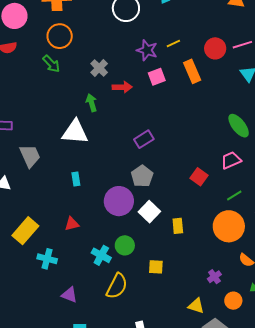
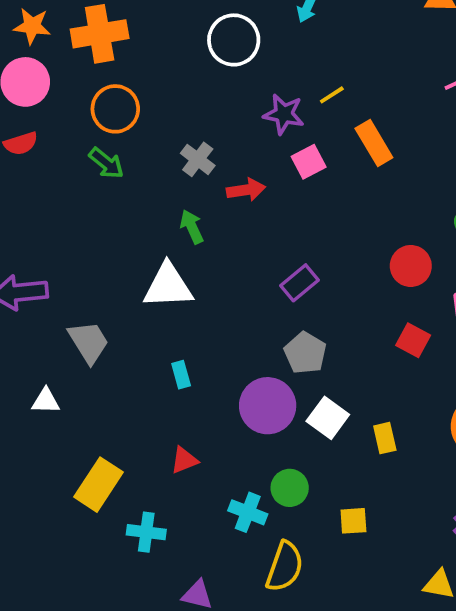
red circle: (215, 48) -> (411, 266), moved

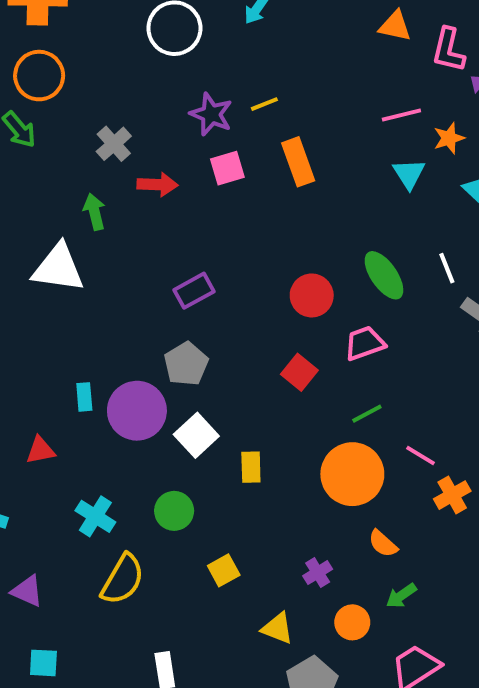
cyan rectangle: (181, 375) -> (84, 397), moved
green circle: (290, 488) -> (174, 511), moved
yellow square: (353, 521) -> (224, 570), moved, turned -36

